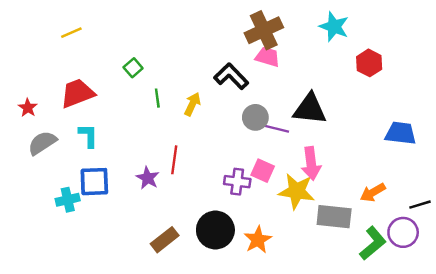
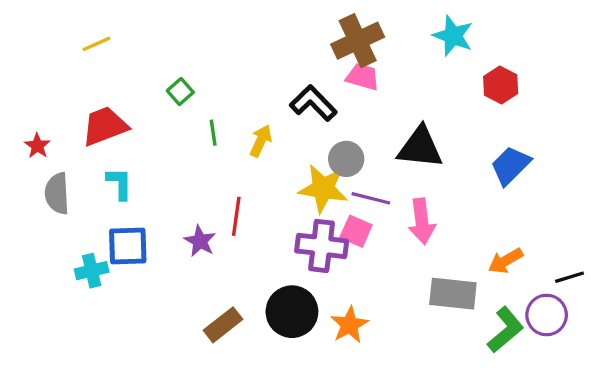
purple line: (275, 128) -> (371, 198), moved
blue trapezoid: (401, 133) -> (510, 165), moved, turned -52
gray semicircle: (42, 143) -> (57, 193), turned -60
purple cross: (237, 182) -> (322, 246), size x1.4
yellow star: (297, 191) -> (323, 188), moved

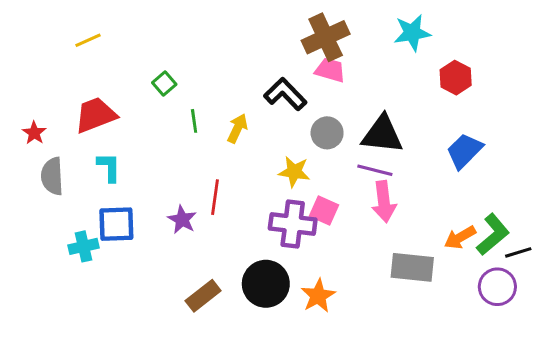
cyan star: (453, 36) -> (412, 33), turned -30
gray circle: (346, 159) -> (327, 133), moved
yellow star: (323, 188) -> (294, 172), size x0.7
purple line: (371, 198) -> (375, 170), moved
green L-shape: (506, 330) -> (493, 234), moved

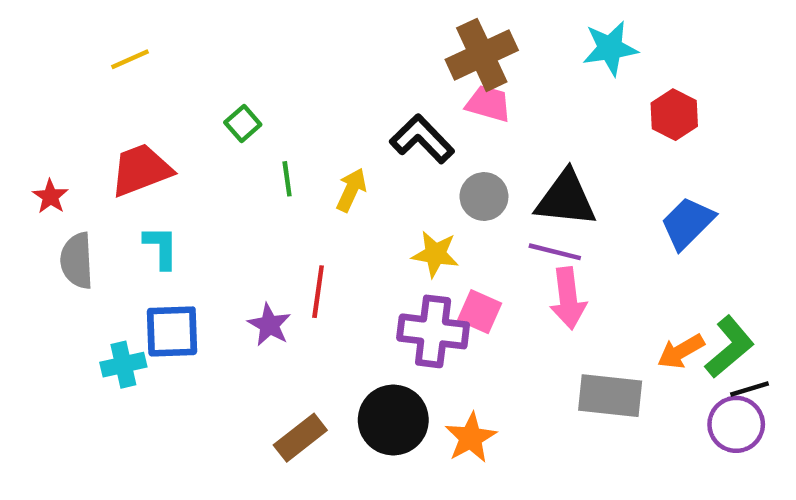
black line: (518, 252) -> (749, 389), moved

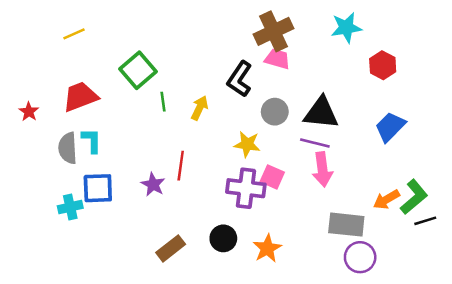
green square: (243, 123) -> (138, 70), size x1.8
black L-shape: (422, 139) -> (240, 79), turned -102
gray semicircle: (77, 261) -> (68, 148), moved
black circle: (393, 420) -> (223, 238), size x0.7
purple circle: (736, 424) -> (360, 257), moved

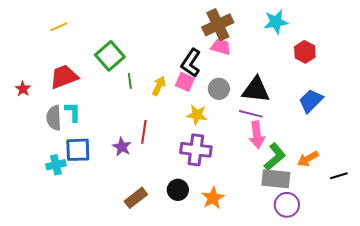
pink square: (272, 177) -> (185, 82), moved
green L-shape: (414, 197) -> (275, 157), moved

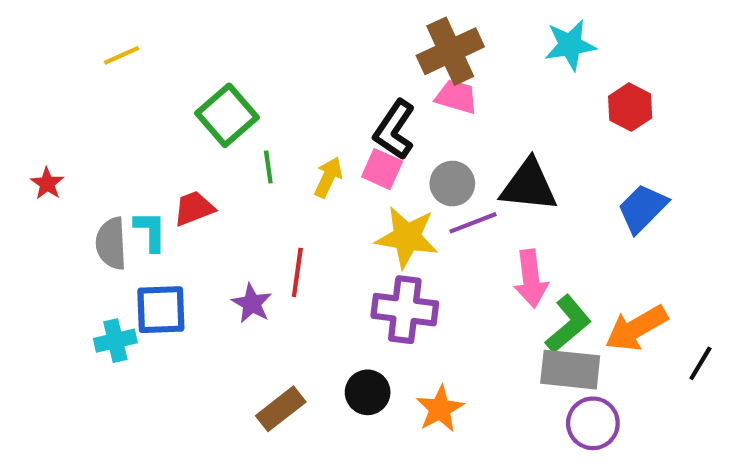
red trapezoid: (64, 77) -> (194, 208), moved, size x0.7
purple line: (251, 114) -> (473, 223), moved, turned -35
yellow star: (197, 115) -> (407, 237), size x1.4
orange arrow: (308, 159) -> (636, 328), size x1.4
black line: (339, 176) -> (700, 363), turned -42

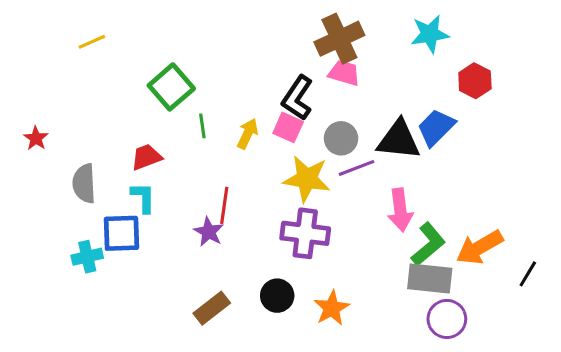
blue trapezoid: (643, 208) -> (436, 127), moved
cyan L-shape: (151, 231) -> (143, 198), moved
purple star: (252, 303) -> (209, 232), moved

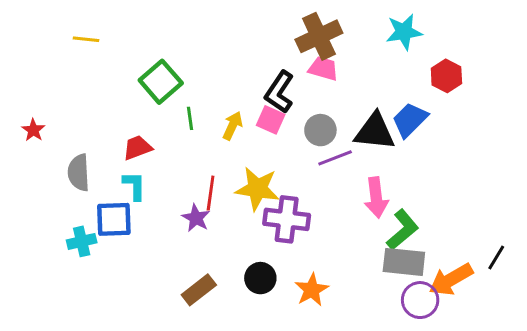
yellow line: (92, 42) -> (86, 39), turned 30
yellow star: (307, 179) -> (257, 189), moved
orange arrow: (480, 247) -> (451, 280), moved

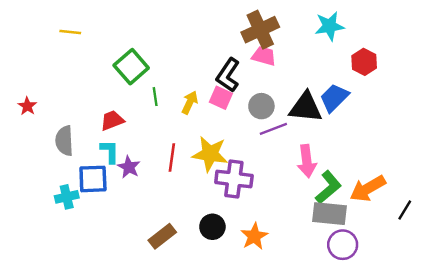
purple star: (196, 218) -> (129, 167), moved
orange arrow: (451, 280) -> (368, 189), moved

